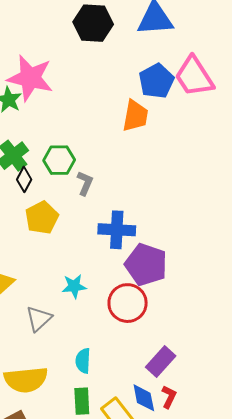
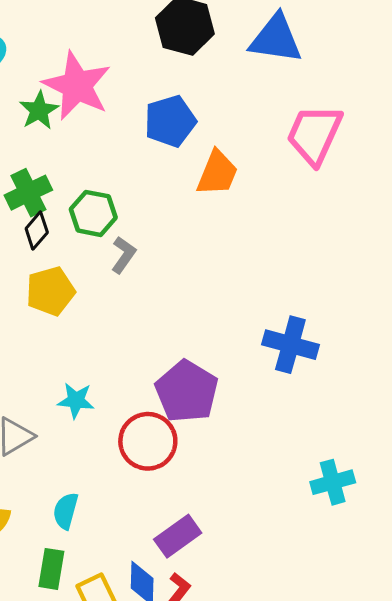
pink trapezoid: (194, 77) -> (314, 134), turned 45
blue pentagon: (156, 81) -> (170, 121), moved
blue cross: (117, 230) -> (290, 345), moved

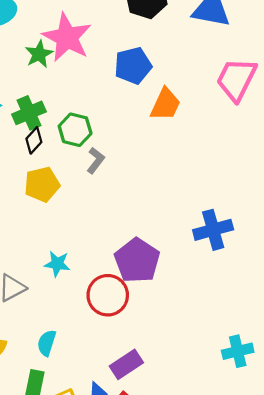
blue cross: (290, 345) -> (213, 230), turned -33
cyan cross: (333, 482) -> (238, 351), moved

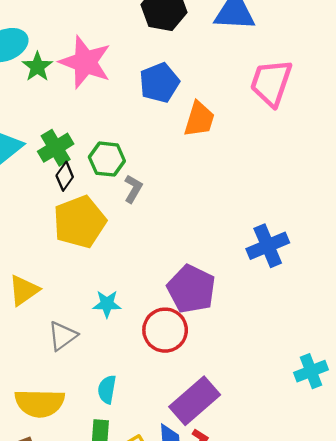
green star: (39, 54) -> (37, 67), moved
yellow pentagon: (42, 184) -> (80, 222), size x1.4
purple rectangle: (126, 364) -> (195, 401), size x1.4

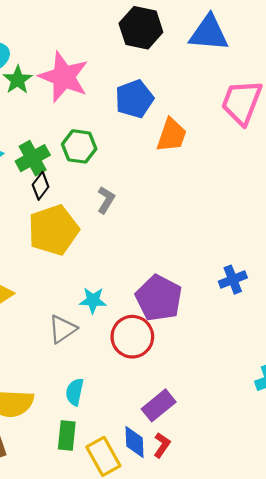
green hexagon: (107, 159) -> (79, 146), moved
blue cross: (268, 246) -> (233, 280), moved, size x0.7
cyan star: (107, 304) -> (93, 300), moved
gray triangle: (62, 336) -> (62, 329), moved
purple rectangle: (195, 401) -> (159, 405), size x0.7

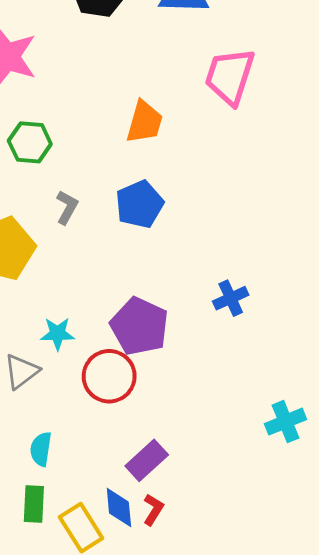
blue pentagon: (134, 99) -> (139, 204), moved

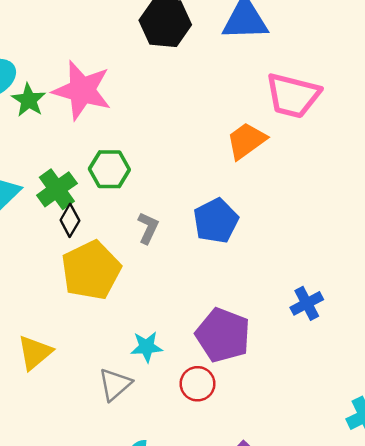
pink trapezoid: (230, 76) -> (293, 95), turned -90
orange trapezoid: (144, 122) -> (246, 141), moved, turned -138
red circle: (109, 376) -> (198, 384), size x0.7

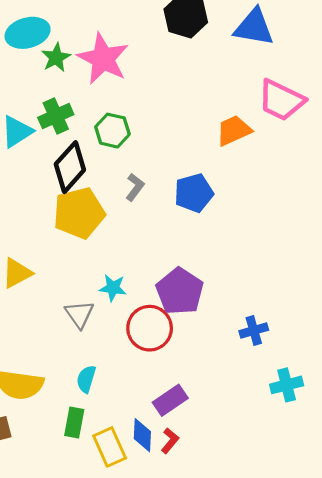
green cross: (57, 189) -> (56, 116), moved
black diamond: (70, 220) -> (70, 167), size x1.8
blue cross: (307, 303) -> (254, 330), moved
gray triangle: (115, 384) -> (79, 314), turned -36
red circle: (198, 384) -> (150, 328), size x1.5

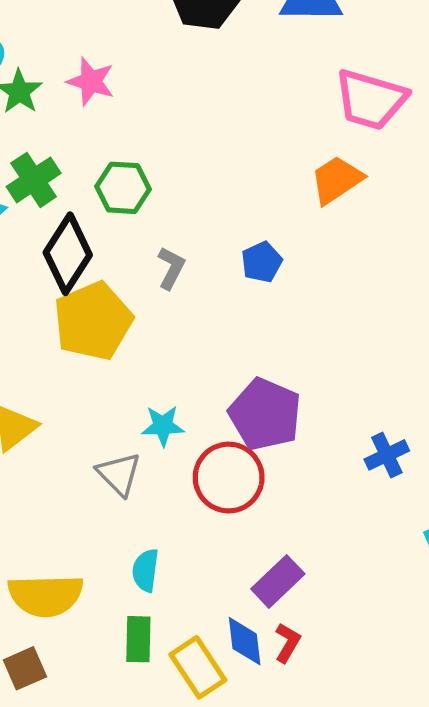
pink star: (103, 59) -> (91, 81), size x0.6
orange trapezoid: (234, 130) -> (337, 180), moved
blue pentagon: (194, 193) -> (262, 262), size x0.7

